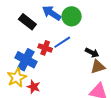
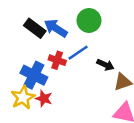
blue arrow: (52, 13) -> (56, 28), moved
black arrow: (92, 53) -> (105, 65), moved
red star: (34, 87) -> (44, 99), moved

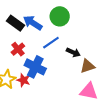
red cross: (57, 60) -> (18, 49), moved, turned 32
blue cross: (34, 75) -> (35, 67), moved

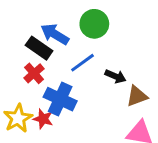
black rectangle: (16, 23) -> (39, 48), moved

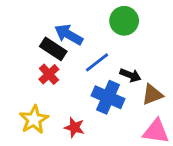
green circle: (94, 24) -> (124, 21), moved
blue cross: (60, 99) -> (108, 97), moved
red star: (43, 119) -> (74, 127), moved

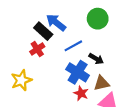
brown triangle: (152, 95) -> (102, 83), moved
red star: (74, 127) -> (81, 93), moved

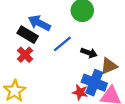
blue cross: (78, 72) -> (94, 83), moved
brown triangle: (102, 83) -> (109, 66), moved

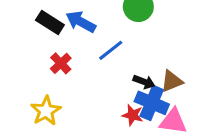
black rectangle: (28, 35) -> (50, 23), moved
black arrow: (89, 53) -> (144, 82), moved

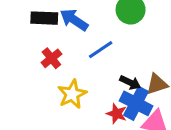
black rectangle: (50, 23) -> (44, 18), turned -35
yellow star: (46, 111) -> (72, 94), moved

